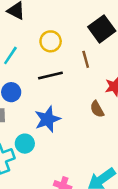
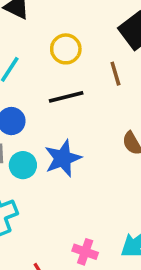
cyan circle: (25, 144) -> (23, 165), moved

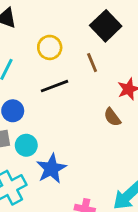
blue star: (63, 158) -> (51, 169), moved

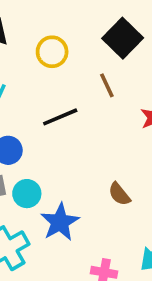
yellow circle: (50, 47) -> (52, 52), moved
brown semicircle: (112, 117) -> (119, 194), moved

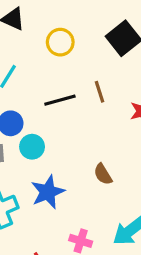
brown line: (107, 85) -> (100, 92), moved
cyan circle: (27, 194) -> (32, 147), moved

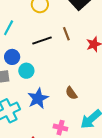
brown semicircle: (103, 174) -> (71, 93), moved

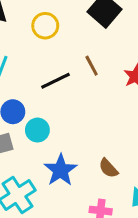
brown semicircle: (71, 93) -> (108, 168), moved

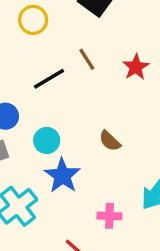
cyan circle: (37, 130) -> (47, 140), moved
brown semicircle: (108, 168) -> (110, 141), moved

